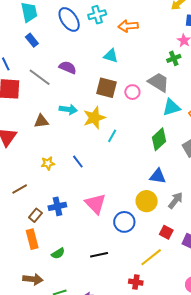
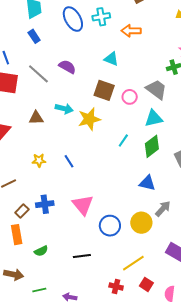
cyan triangle: (171, 107) -> (154, 118), moved
cyan line: (112, 136) -> (123, 141), moved
yellow circle: (147, 201) -> (141, 223), moved
red square: (166, 232) -> (146, 284), moved

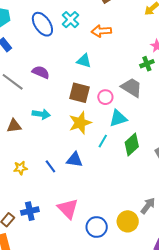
cyan cross: (101, 17) -> (70, 20), turned -30
cyan triangle: (154, 118) -> (118, 118), moved
yellow star: (89, 119) -> (80, 123), moved
blue triangle: (147, 183) -> (75, 160), moved

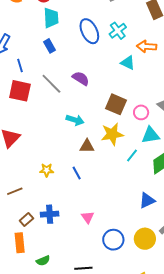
cyan triangle: (84, 61) -> (128, 63), moved
brown triangle: (14, 126) -> (87, 146), moved
blue triangle: (75, 160) -> (147, 201), moved, turned -42
pink triangle: (68, 209) -> (88, 217), size x0.6

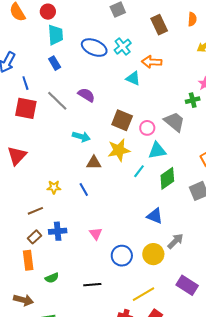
blue ellipse: (89, 31) -> (94, 48), turned -40
brown line: (15, 191) -> (35, 211), moved
blue triangle: (147, 201) -> (155, 216), turned 48

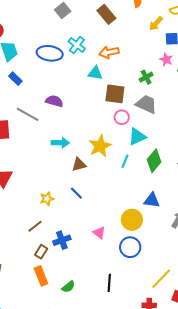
green cross: (193, 100) -> (146, 77), moved
brown square: (122, 120) -> (115, 94), moved
yellow circle: (153, 254) -> (132, 220), moved
black line: (92, 285) -> (109, 283), turned -66

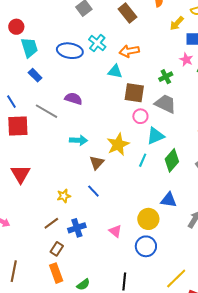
brown triangle: (79, 165) -> (97, 163), turned -35
blue cross: (62, 240) -> (77, 228), moved

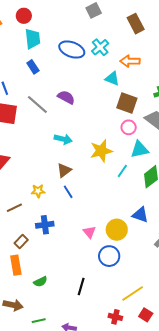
brown triangle: (97, 163) -> (64, 170), moved
brown line: (51, 223) -> (14, 208), moved
pink triangle: (115, 231) -> (89, 232), moved

